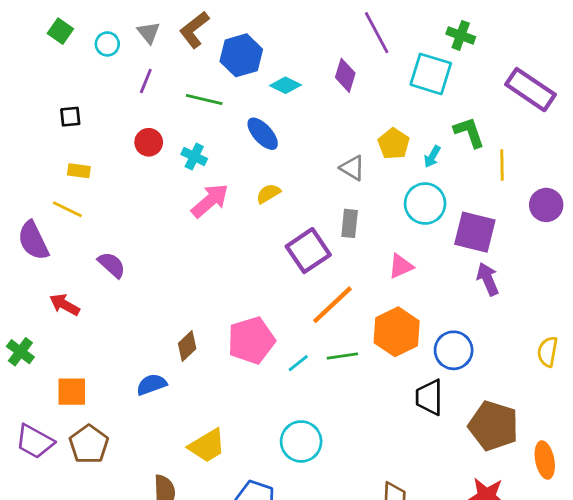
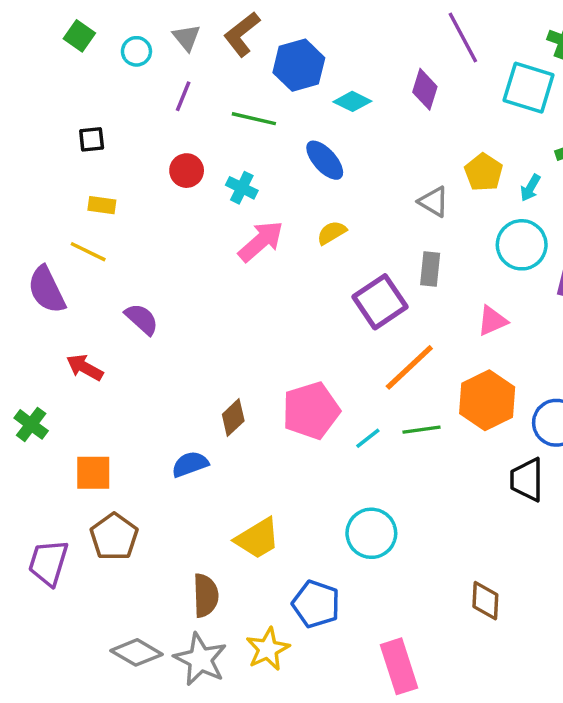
purple trapezoid: (35, 441) -> (48, 563), moved, turned 78

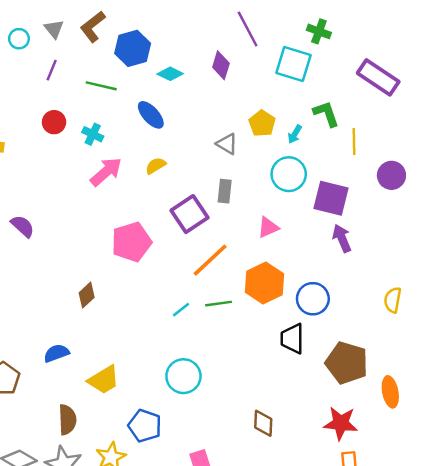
pink pentagon: (311, 411) -> (131, 242), moved
blue semicircle: (190, 464) -> (56, 353), moved

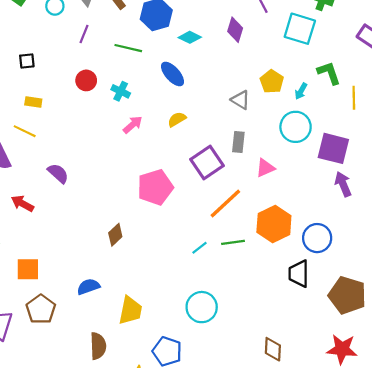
pink arrow: (106, 172) -> (133, 125), size x0.7
pink triangle: (268, 227) -> (265, 168), moved
yellow trapezoid: (104, 380) -> (130, 310), turned -48

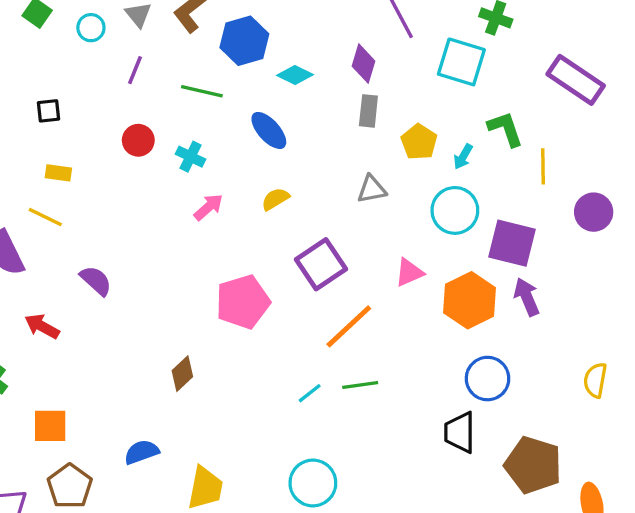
gray triangle: (240, 100) -> (372, 189), moved, turned -42
gray rectangle: (238, 142) -> (368, 111), moved
orange hexagon: (274, 224) -> (470, 300), moved

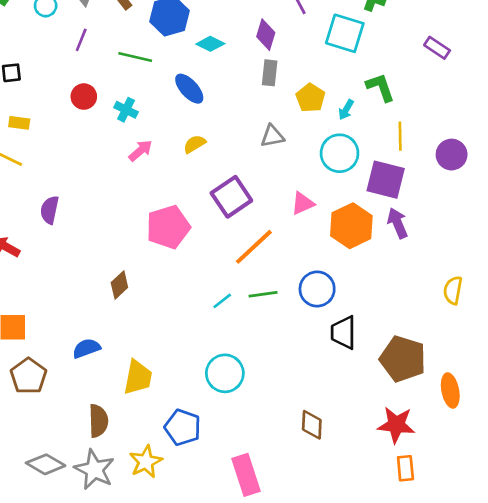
purple rectangle: (576, 80) -> (437, 48), size x0.6
yellow line: (543, 166) -> (400, 136), moved
purple semicircle: (96, 281) -> (50, 210), turned -120
blue circle: (488, 379) -> (317, 289), moved

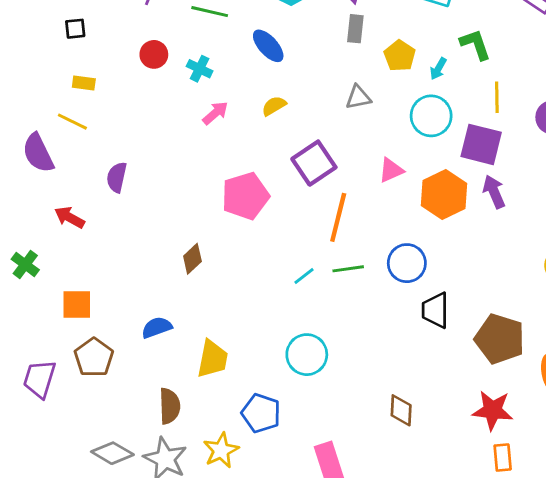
orange line: (254, 247) -> (338, 217), turned -33

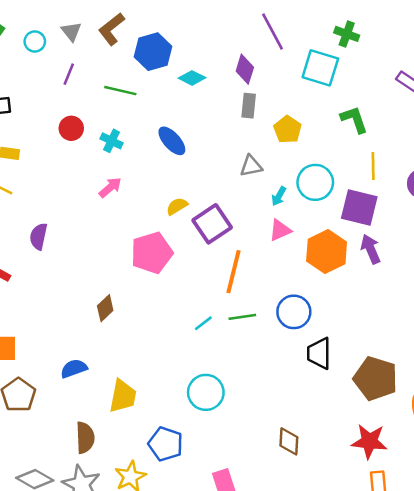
blue ellipse: (268, 46) -> (172, 141), moved
cyan arrow: (438, 69) -> (279, 196), moved
yellow semicircle: (274, 106) -> (177, 206), moved
pink arrow: (215, 113) -> (110, 187), moved

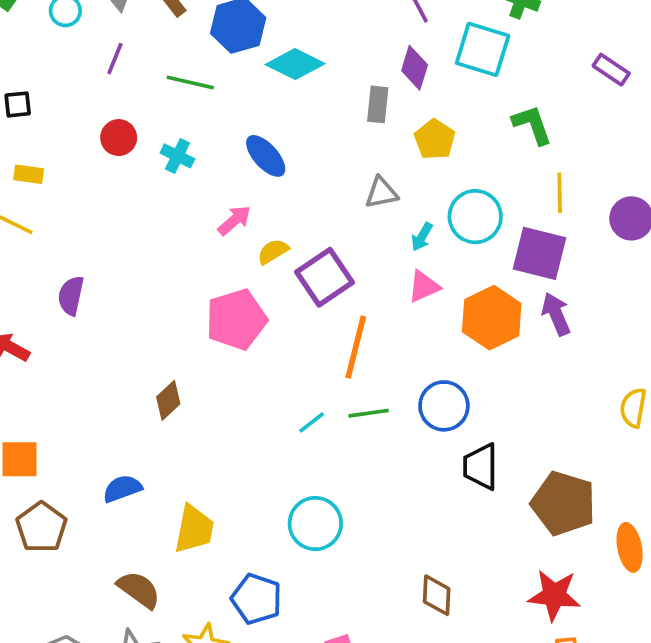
purple diamond: (245, 69) -> (415, 68), moved
cyan diamond: (192, 78) -> (295, 64), size x1.4
pink arrow: (110, 187) -> (234, 220), moved
brown semicircle: (85, 438) -> (139, 590), turned -52

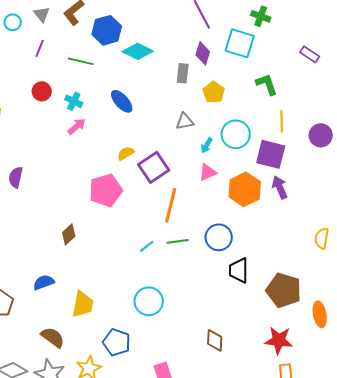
pink arrow: (234, 220) -> (77, 126), moved

